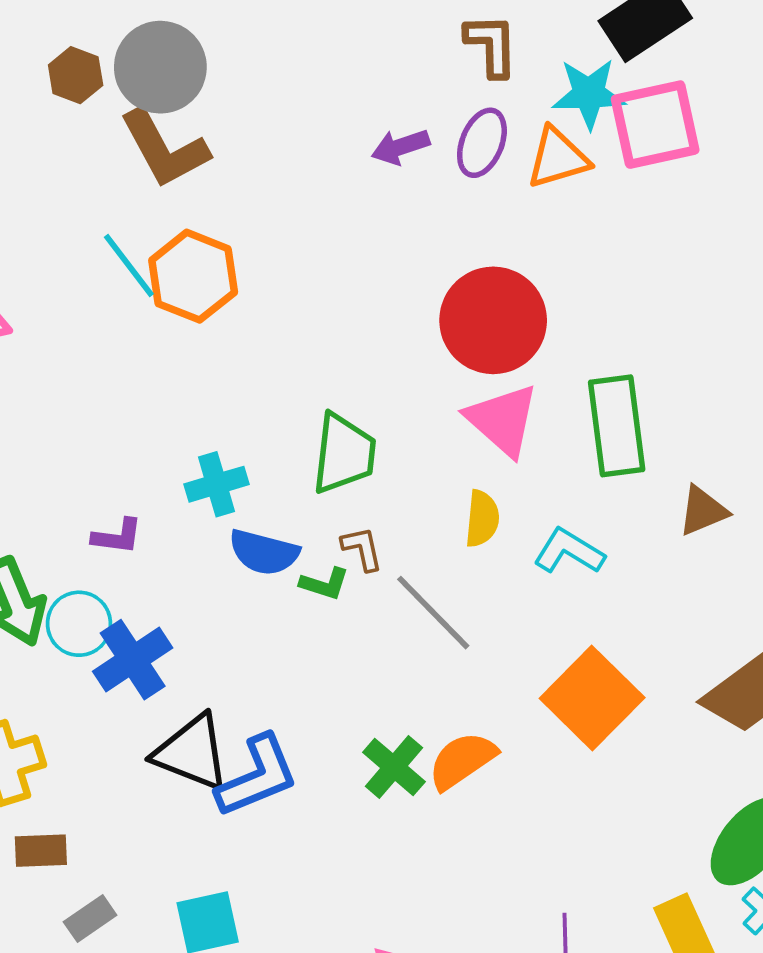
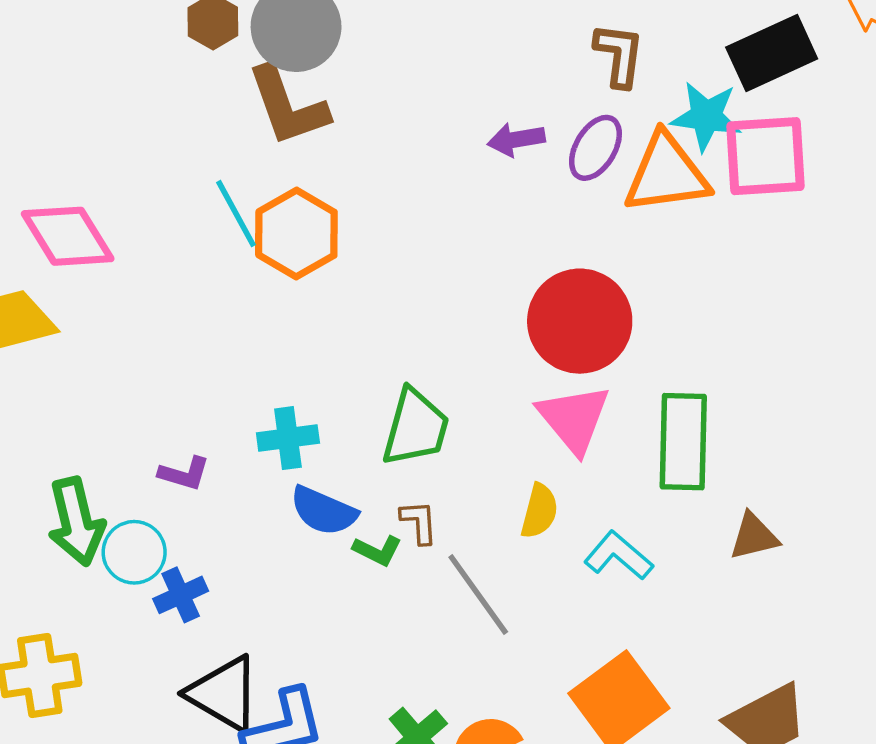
orange triangle: (558, 158) -> (666, 174), size x1.4
blue cross: (133, 660) -> (181, 595), size x0.7

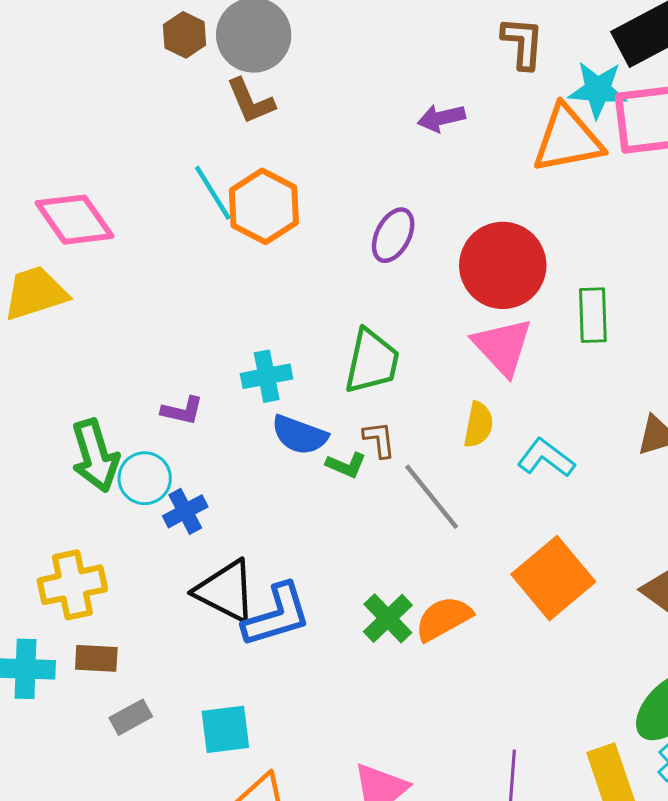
brown L-shape: (288, 106) -> (251, 101), size x0.7
purple ellipse: (595, 148) -> (393, 235), moved
green rectangle: (683, 442) -> (593, 315), moved, size x0.7

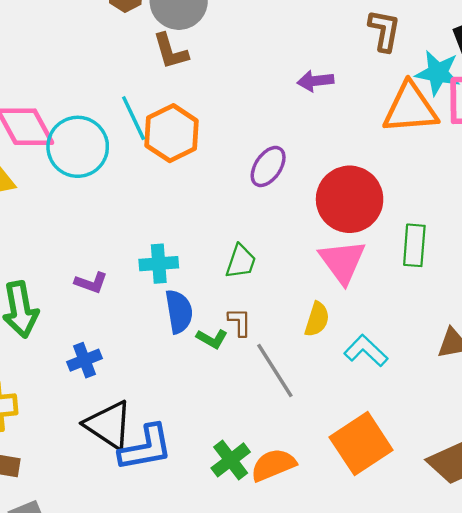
green trapezoid: (372, 361) -> (241, 261), size x0.7
blue semicircle: (300, 435) -> (179, 312), turned -126
cyan circle: (145, 478) -> (78, 147), moved, size x1.5

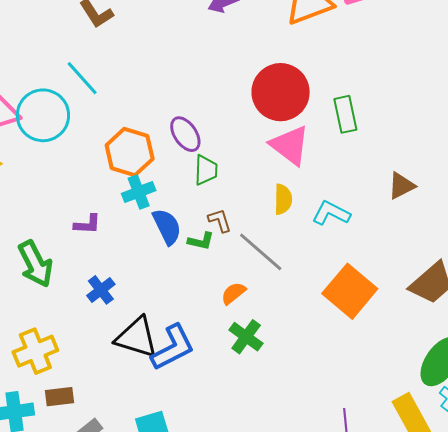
orange hexagon: (172, 133) -> (130, 152), moved
purple ellipse: (268, 166) -> (185, 134), moved, turned -51
orange semicircle: (273, 465) -> (233, 293), moved, size x0.7

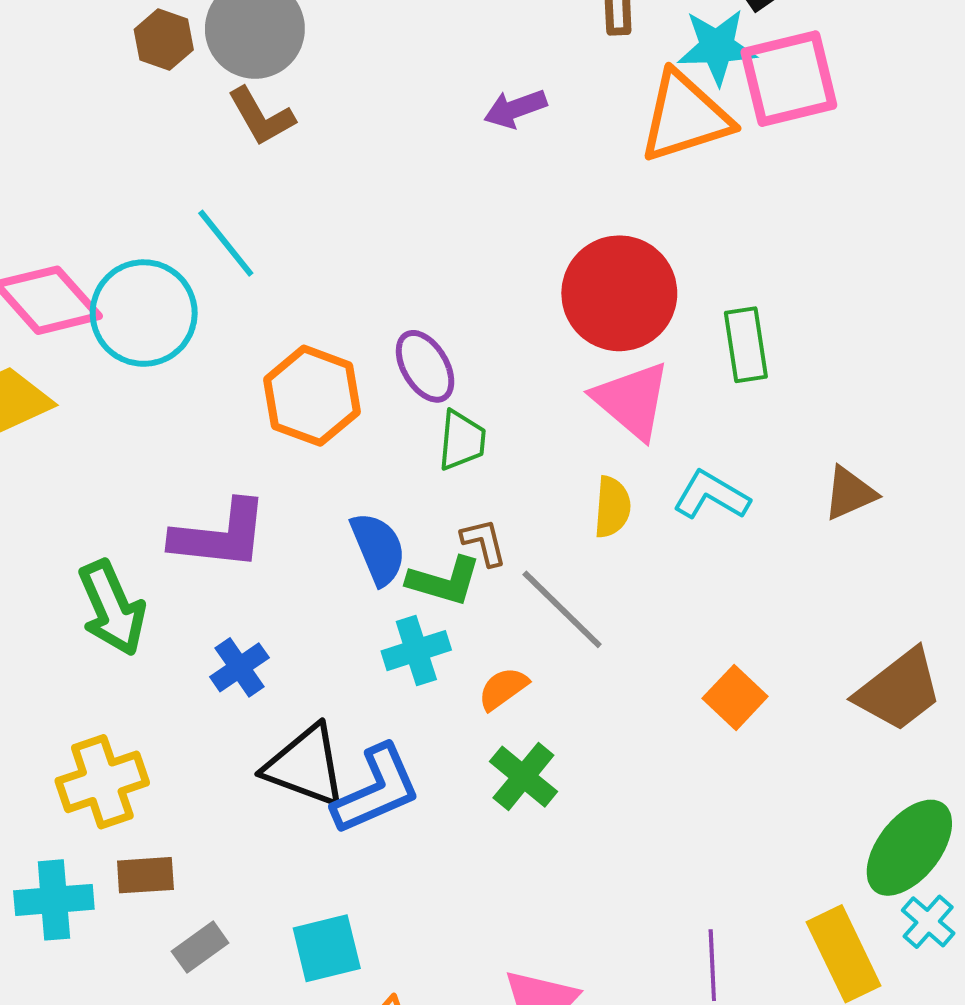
cyan cross: (139, 192) -> (416, 651), moved
cyan L-shape: (331, 213) -> (711, 495), moved
purple L-shape: (87, 224) -> (220, 535), size x1.8
green L-shape: (201, 241) -> (444, 581), size x1.4
orange square: (350, 291) -> (735, 697), size x0.6

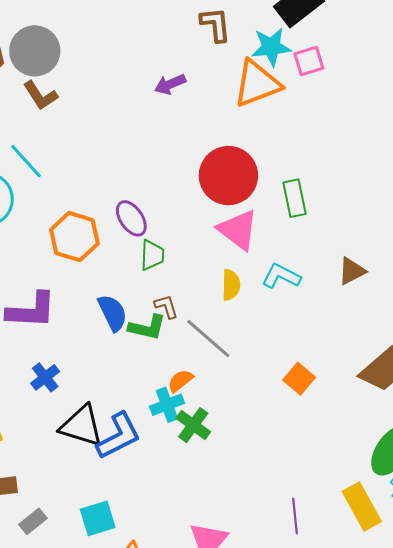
pink square: (789, 79) -> (309, 61), size x0.6
cyan cross: (416, 651) -> (167, 405), moved

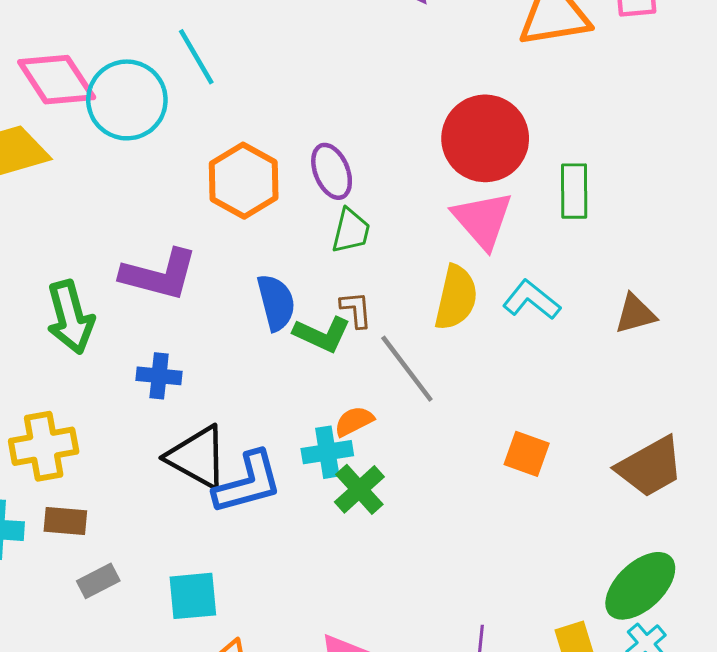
yellow semicircle: (231, 285) -> (456, 298), size x1.4
blue cross: (45, 377) -> (159, 376), turned 32
orange square: (299, 379) -> (527, 454), turned -32

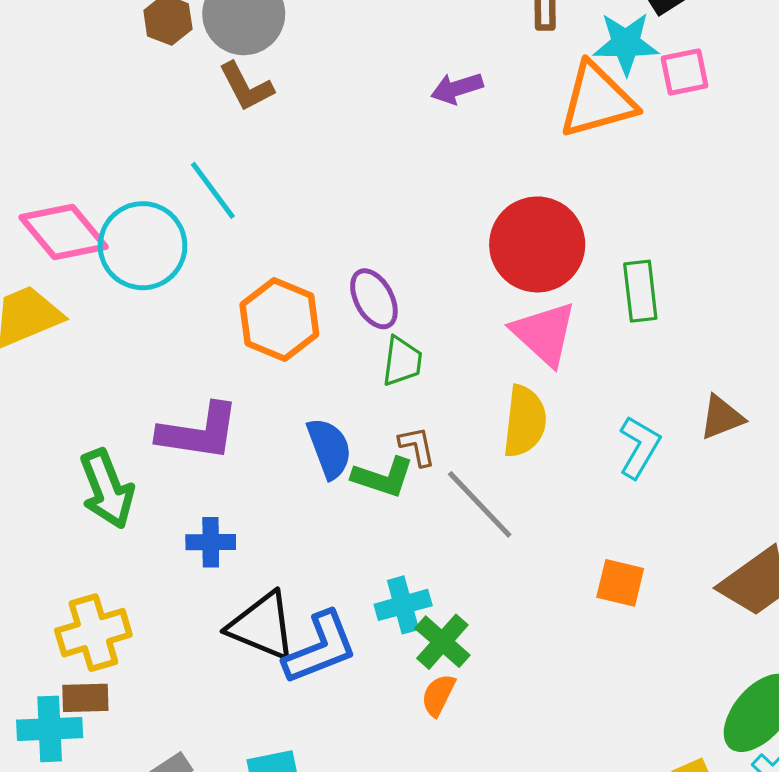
cyan L-shape: (531, 300) -> (639, 447), moved, turned 88
orange semicircle: (354, 421) -> (438, 695), moved, turned -30
brown rectangle: (65, 521) -> (85, 698), moved

